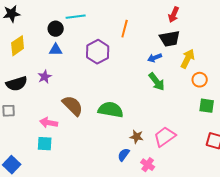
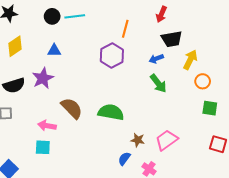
red arrow: (174, 15) -> (161, 14), moved
black circle: (56, 29) -> (52, 16), moved
purple hexagon: (98, 52) -> (112, 56), moved
purple star: (45, 77) -> (43, 78), size x1.5

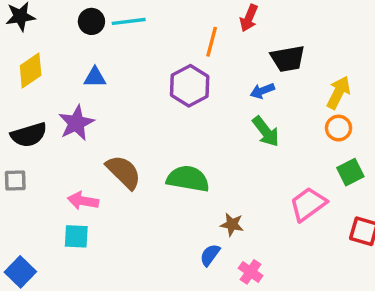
red arrow: (161, 14) -> (249, 18), moved
yellow arrow: (190, 60) -> (339, 93), moved
green square: (210, 108) -> (350, 172), turned -35
pink trapezoid: (167, 140) -> (308, 204), moved

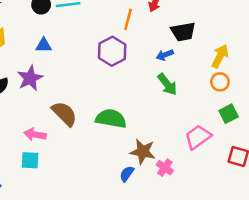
brown star: (232, 225) -> (143, 152), size x1.5
pink cross: (251, 272) -> (165, 168), moved

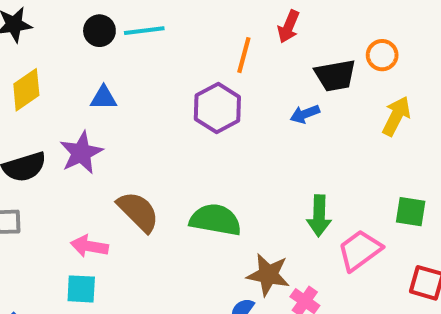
orange circle: (220, 82) -> (382, 55), moved
green arrow: (167, 84) -> (319, 216), moved, turned 40
green square: (229, 114) -> (411, 212), turned 36

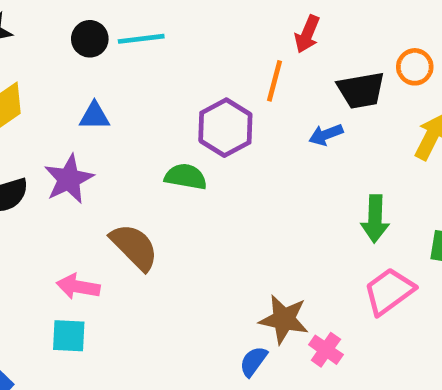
orange line: (244, 55) -> (274, 81), moved
green arrow: (319, 216) -> (375, 219), moved
green semicircle: (215, 220) -> (186, 177), moved, size x0.7

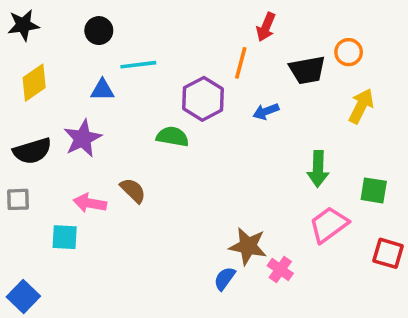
cyan line: (141, 39) -> (138, 65), moved
blue arrow: (326, 135) -> (266, 111), moved
brown semicircle: (134, 247) -> (133, 190), size x0.7
pink arrow: (78, 287) -> (90, 203), moved
cyan square: (69, 336) -> (65, 237), moved

